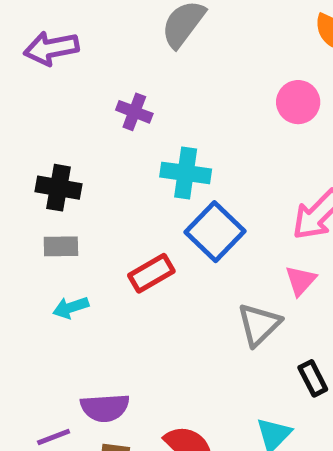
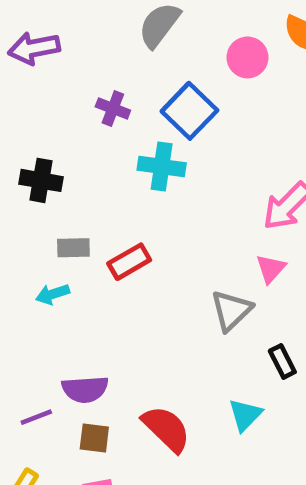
pink circle: (298, 102) -> (247, 57), moved
blue square: (215, 232) -> (189, 111), moved
gray rectangle: (61, 246) -> (73, 248), moved

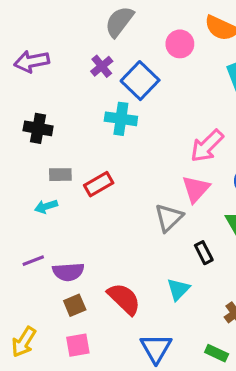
purple arrow: (34, 48) -> (32, 61), moved
purple cross: (113, 109) -> (102, 66), moved, turned 30
pink triangle: (271, 269) -> (196, 189), size x1.4
purple line: (36, 417) -> (33, 261), moved
brown square: (94, 438) -> (75, 305), turned -30

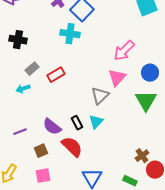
gray rectangle: (60, 175) -> (32, 69), turned -40
black rectangle: (204, 253) -> (77, 123), moved
purple line: (33, 261) -> (20, 132), moved
purple semicircle: (68, 272) -> (52, 127), moved, turned 42
cyan triangle: (178, 289) -> (96, 122), moved

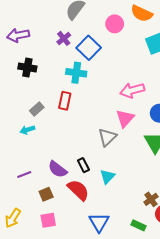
black cross: (18, 40) -> (27, 67), moved
pink arrow: (124, 51) -> (132, 90), turned 30
red rectangle: (56, 75) -> (65, 101), moved, turned -48
cyan triangle: (96, 122) -> (107, 177), moved

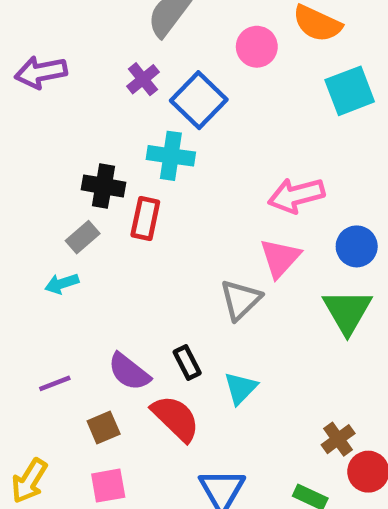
black cross: (27, 67) -> (104, 186), moved

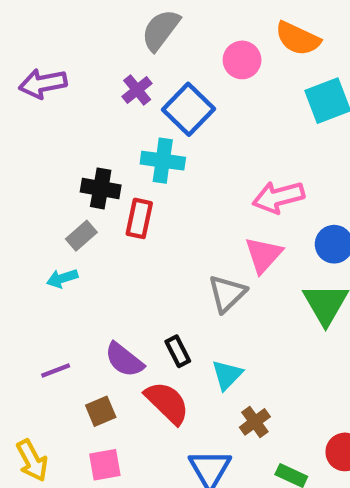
brown cross: (338, 439) -> (255, 422), moved
yellow arrow: (29, 481) -> (32, 460), turned -60

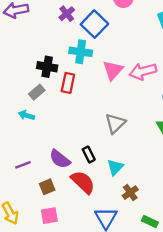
pink triangle: (263, 255) -> (113, 70), moved
cyan arrow: (62, 278) -> (26, 115), turned 35

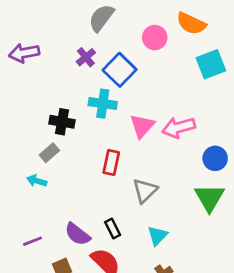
red rectangle: (68, 83) -> (111, 163), moved
cyan triangle: (115, 167) -> (158, 236), moved

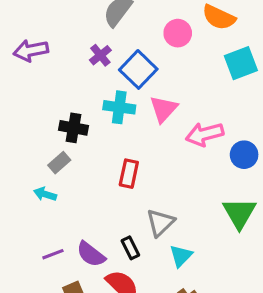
pink triangle: (142, 126) -> (164, 109), moved
blue circle: (215, 158) -> (244, 155), moved
gray triangle: (145, 191) -> (160, 223), moved
purple line: (33, 241) -> (53, 254), moved

